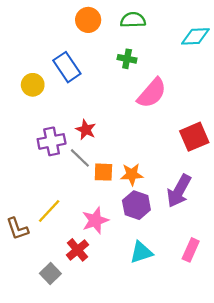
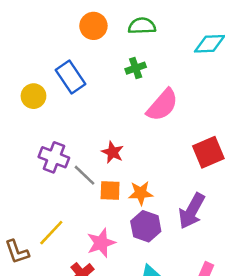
green cross: (127, 59) -> (136, 68), turned -30
red star: (86, 130) -> (113, 152), moved
purple cross: (52, 141) -> (54, 157), turned 32

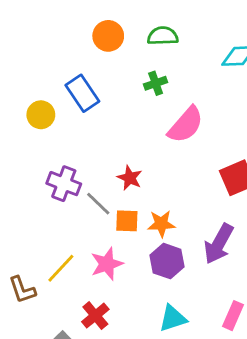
pink star: (101, 243) -> (107, 264), moved

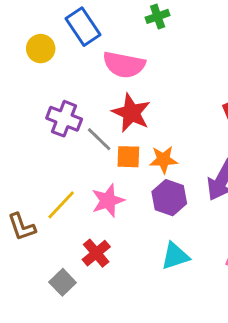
pink semicircle: (186, 125) -> (124, 65), moved, turned 60
red star: (130, 178) -> (131, 113), size x1.5

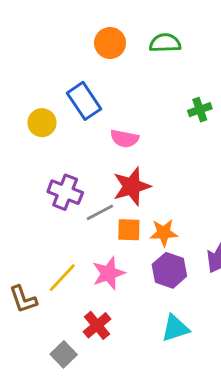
green cross: (158, 16) -> (200, 110), moved
pink semicircle: (124, 65) -> (125, 139), size x0.7
red star: (131, 113) -> (132, 186), turned 30
gray line: (99, 139) -> (100, 212), turned -72

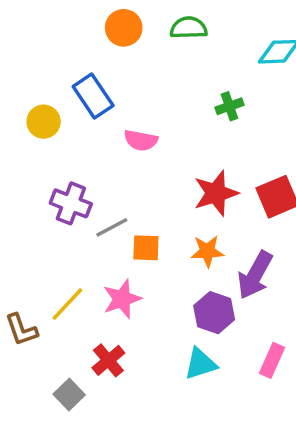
red star: (132, 186) -> (216, 193), moved
orange star: (164, 233) -> (207, 251), moved
purple hexagon: (169, 270) -> (214, 313), moved

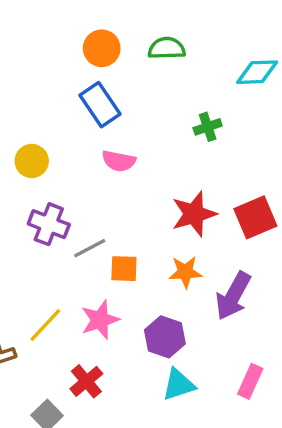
blue rectangle: (93, 96) -> (100, 105), moved
yellow circle: (44, 122) -> (32, 161), moved
purple hexagon: (214, 313) -> (165, 337), moved

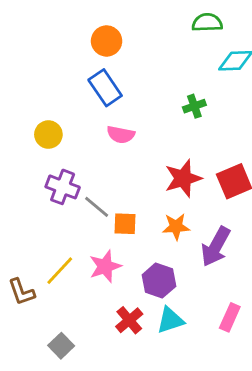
green semicircle: (167, 48) -> (207, 23), moved
gray line: (90, 248) -> (97, 207), turned 68
red cross: (86, 381) -> (129, 320), moved

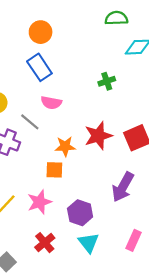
gray line: (97, 207) -> (30, 122), moved
orange star: (176, 227) -> (65, 146), moved
red cross: (129, 320) -> (45, 243), moved
cyan triangle: (170, 320) -> (89, 243), turned -50

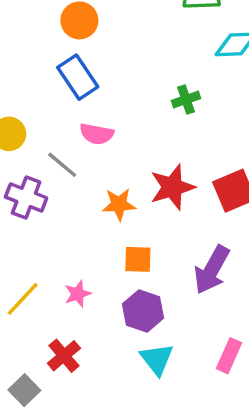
orange square: (54, 170) -> (138, 259), moved
pink star: (39, 202) -> (78, 294), size x0.7
red cross: (45, 243) -> (64, 356), moved

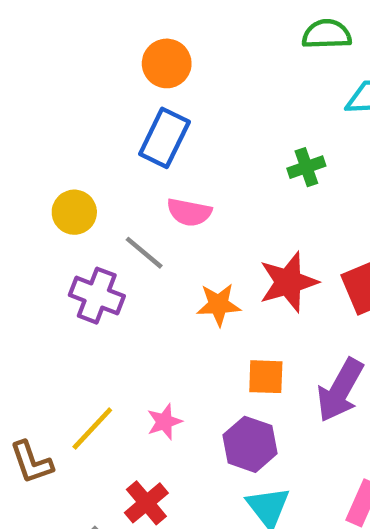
blue rectangle: (78, 77) -> (164, 138), turned 60
orange square: (138, 259) -> (266, 377), moved

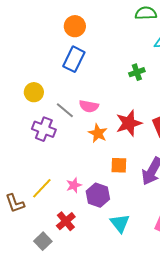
pink semicircle: (189, 212) -> (89, 106), moved
orange star: (219, 305) -> (98, 133), turned 30
purple hexagon: (250, 444) -> (98, 195), moved

